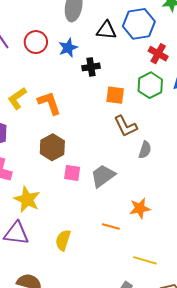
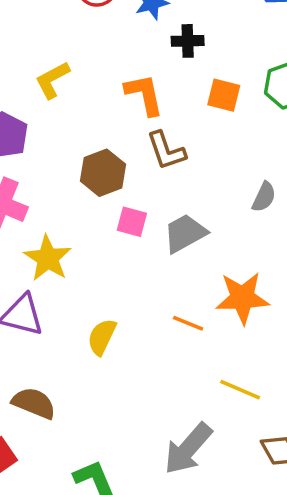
orange L-shape: (49, 103) -> (144, 94), moved
brown L-shape: (125, 126) -> (166, 151), moved
orange star: (140, 208) -> (242, 298), size x1.4

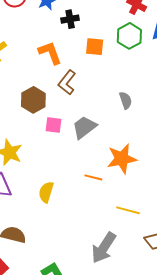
brown L-shape: (166, 151) -> (67, 82), turned 65
gray semicircle: (264, 197) -> (126, 100), turned -36

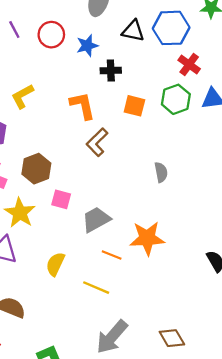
brown hexagon: (33, 100) -> (36, 169), moved
pink square: (54, 125) -> (61, 199), moved
gray trapezoid: (84, 127) -> (96, 219), moved
yellow line: (128, 210) -> (96, 288), moved

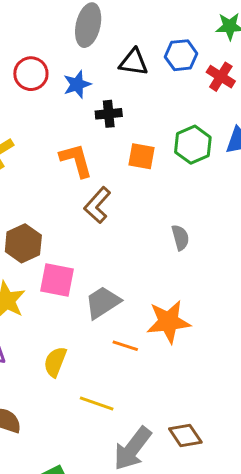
blue hexagon: (171, 28) -> (181, 55), size x0.7
red cross: (189, 65) -> (221, 77), moved
pink square: (61, 199) -> (57, 280), size x1.4
yellow line: (96, 288) -> (97, 404), moved
brown diamond: (172, 338) -> (185, 435), moved

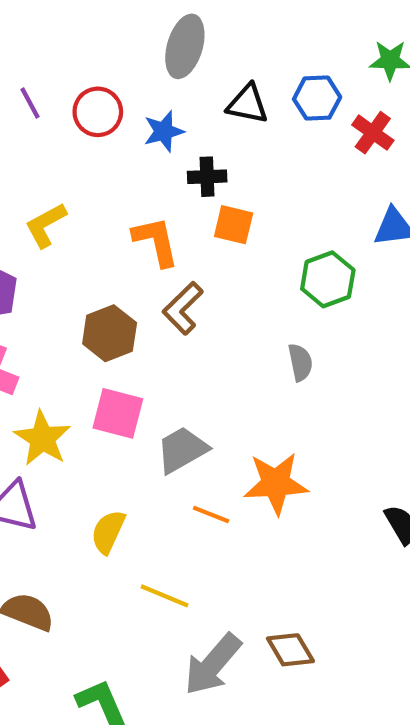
green hexagon: (193, 145) -> (328, 279), moved
orange square: (141, 156) -> (234, 225), moved
brown hexagon: (23, 243) -> (110, 333), moved

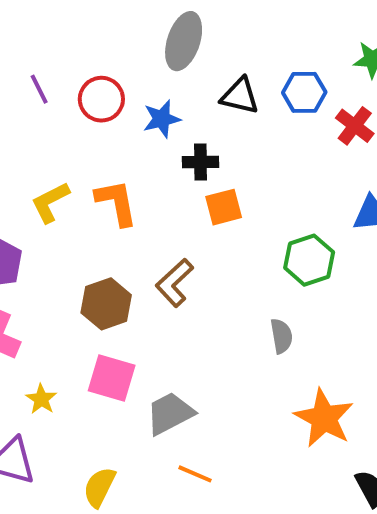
orange square: (234, 225) -> (224, 207), turned -30
orange L-shape: (156, 241) -> (116, 203), moved
yellow star: (42, 438) -> (41, 399), size x0.6
orange star: (276, 483) -> (324, 418), moved, turned 30

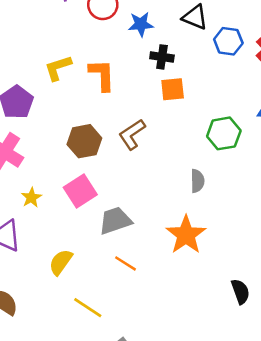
blue hexagon: (304, 92) -> (228, 41), moved
pink square: (112, 378) -> (80, 191), turned 32
orange star: (324, 418) -> (186, 235), moved

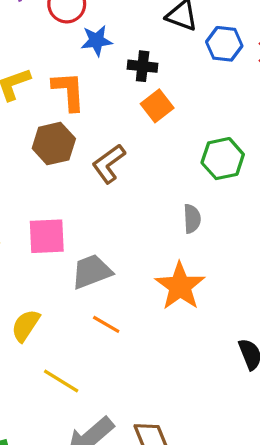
blue star: (141, 24) -> (97, 41), moved
orange square: (173, 89) -> (157, 106), turned -30
brown hexagon: (84, 141) -> (54, 144), moved
pink square: (80, 191) -> (47, 236), turned 32

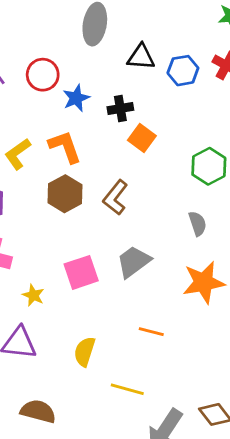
gray trapezoid: (92, 272) -> (134, 262), moved
orange star: (180, 286) -> (204, 282), turned -30

